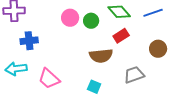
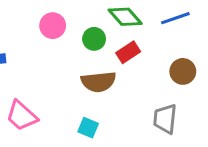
green circle: (91, 21) -> (94, 39), moved
gray trapezoid: (134, 75) -> (165, 119), moved, turned -65

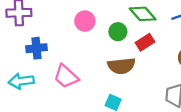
pink trapezoid: (22, 116) -> (66, 76), moved

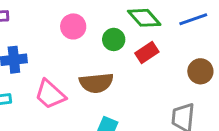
brown semicircle: (121, 66) -> (96, 83), moved

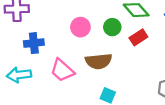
pink circle: (73, 26) -> (80, 27), moved

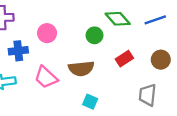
pink circle: (80, 27) -> (47, 33), moved
red rectangle: (138, 37) -> (124, 59), moved

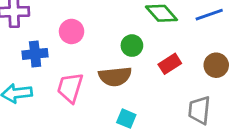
green circle: (94, 35) -> (132, 46), moved
pink trapezoid: (46, 77) -> (70, 88), turned 65

